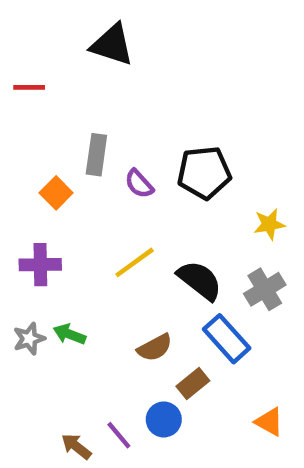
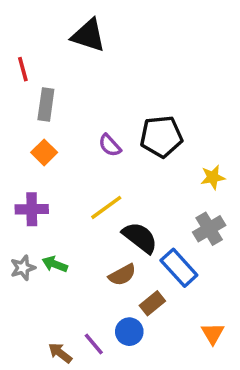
red line: (29, 87) -> (23, 69), turned 75
gray rectangle: (96, 155) -> (46, 105), moved
black semicircle: (200, 280) -> (140, 238), moved
orange triangle: (269, 422) -> (213, 333), turned 30

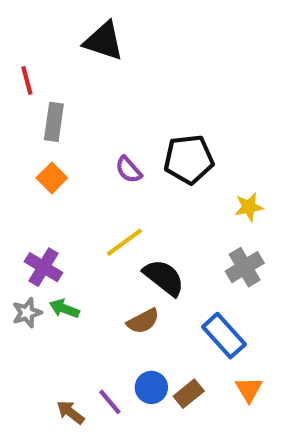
purple cross: (32, 209) -> (44, 267), moved, turned 32
blue rectangle: (179, 268) -> (224, 336), moved
brown rectangle: (152, 303) -> (189, 394), moved

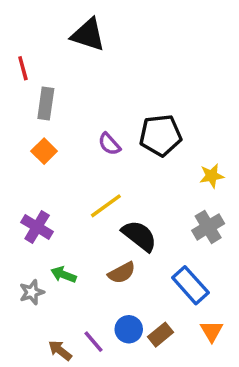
green arrow: (64, 309) -> (63, 275), moved
gray star: (27, 313) -> (32, 292), moved

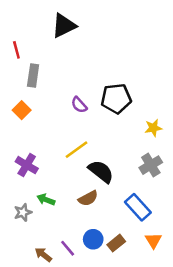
black triangle: (88, 35) -> (64, 26), turned -44
orange square: (44, 151) -> (22, 110), moved

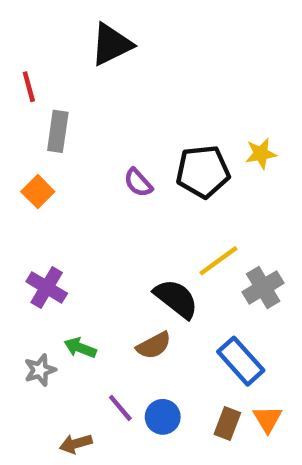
yellow star: (153, 128) -> (261, 154), moved
yellow line: (77, 150) -> (218, 261), moved
brown rectangle: (116, 243) -> (227, 424), moved, turned -30
purple line: (68, 248) -> (120, 408), moved
brown arrow: (43, 255) -> (76, 444), turned -54

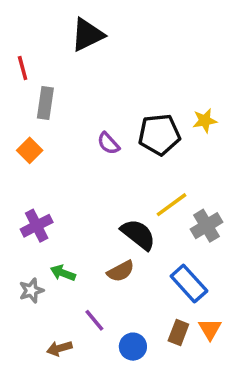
purple cross: (47, 287) -> (37, 226), turned 32
blue circle: (163, 417) -> (133, 347), moved

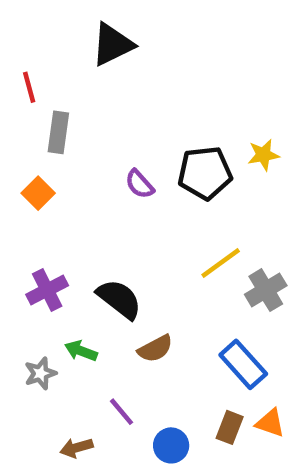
black semicircle: (138, 234) -> (119, 299), moved
orange triangle: (210, 329) -> (270, 423), turned -40

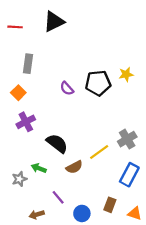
red line: (29, 87) -> (15, 27), moved, turned -72
yellow line: (221, 263) -> (99, 152), moved
purple cross: (47, 290) -> (26, 122), moved
blue rectangle: (243, 364) -> (129, 175), moved, turned 70
orange triangle: (270, 423) -> (135, 213), moved

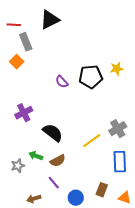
gray rectangle: (28, 64) -> (26, 42), moved, turned -30
orange square: (18, 93) -> (17, 62), moved
brown semicircle: (74, 167) -> (58, 161), moved
blue rectangle: (129, 175) -> (120, 162), turned -30

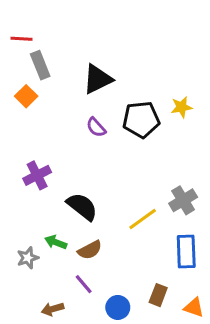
black triangle: (50, 20) -> (98, 79), moved

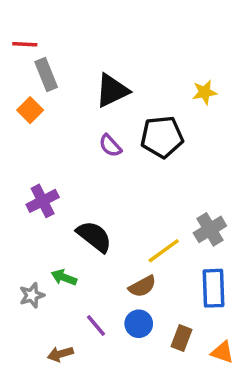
yellow star: (181, 107) -> (205, 92), moved
brown semicircle: (90, 250) -> (142, 286), moved
blue circle: (118, 307) -> (139, 324), moved

